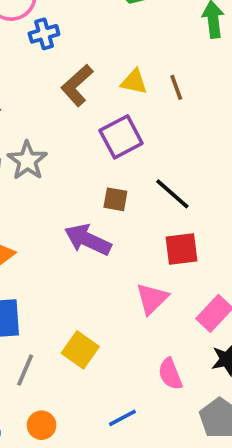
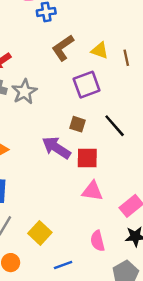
red square: (181, 249) -> (87, 158), moved
pink triangle: (152, 299) -> (92, 191), turned 45
yellow square: (80, 350) -> (40, 233), moved

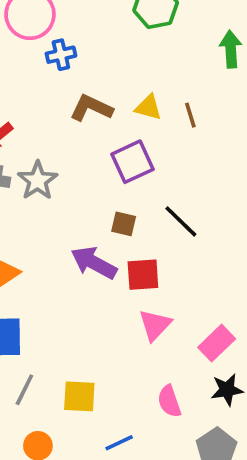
brown L-shape: (63, 48) -> (91, 108), turned 64
pink triangle: (92, 191) -> (155, 325), turned -50
yellow square: (40, 233) -> (79, 396), turned -35

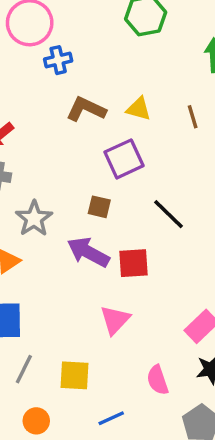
brown line: (190, 115) -> (193, 117), moved
gray star: (38, 181) -> (34, 218), moved
brown square: (124, 224) -> (99, 207), moved
pink triangle: (155, 325) -> (115, 320), moved

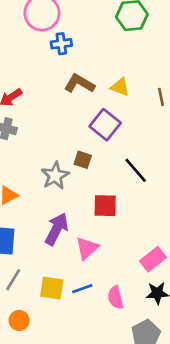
purple square: (124, 159) -> (105, 125), turned -32
gray star: (34, 218) -> (55, 176), moved
purple arrow: (88, 252) -> (57, 229), moved, turned 84
blue line: (111, 418) -> (82, 289), moved

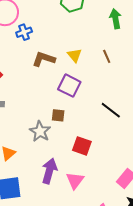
yellow triangle: (120, 87) -> (75, 55), turned 42
black line: (136, 170) -> (111, 110), moved
red square: (105, 206) -> (82, 146), turned 30

